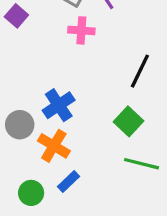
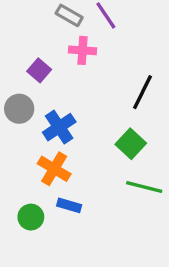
purple square: (16, 16) -> (39, 70), moved
gray circle: (20, 125) -> (19, 109), moved
blue rectangle: (68, 182) -> (69, 205), turned 60

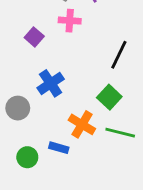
gray circle: (19, 109) -> (18, 108), moved
orange cross: (54, 169) -> (82, 124), moved

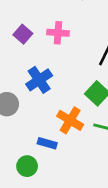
pink cross: (70, 21) -> (58, 33), moved
green circle: (27, 157) -> (27, 166), moved

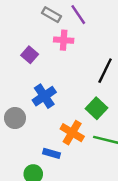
pink cross: (58, 33) -> (64, 40), moved

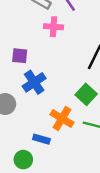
purple square: (30, 55) -> (20, 56), moved, turned -35

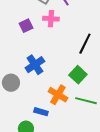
purple square: (20, 56) -> (26, 26), moved, turned -32

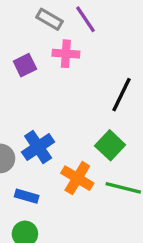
blue cross: (35, 65) -> (38, 147), moved
blue rectangle: (41, 112) -> (27, 196), moved

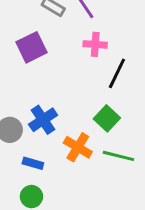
pink cross: (66, 54) -> (95, 44), moved
purple square: (25, 65) -> (31, 47), size x1.5

